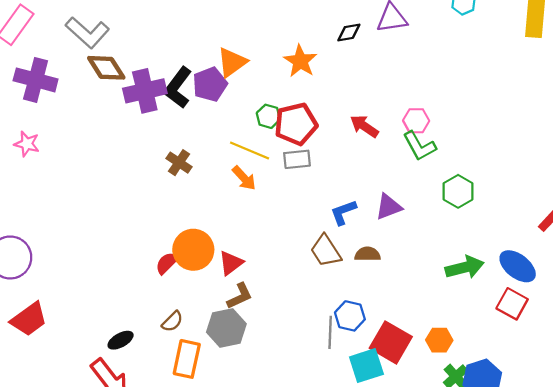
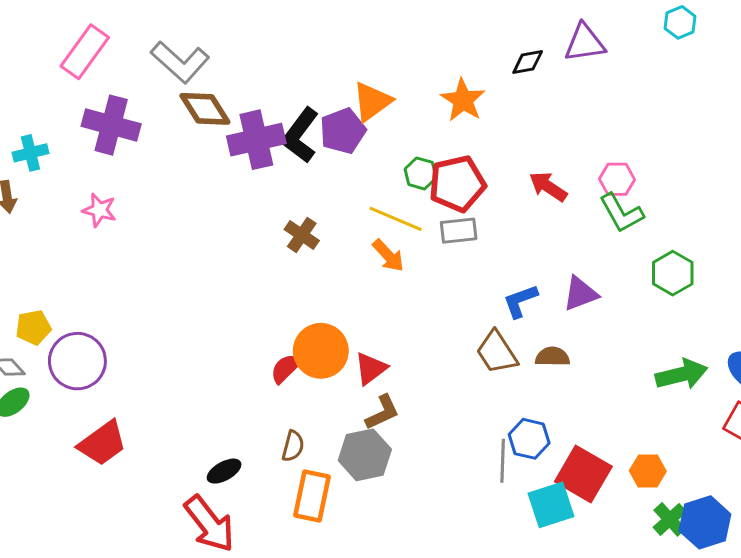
brown semicircle: (172, 321) -> (293, 446), turned -30

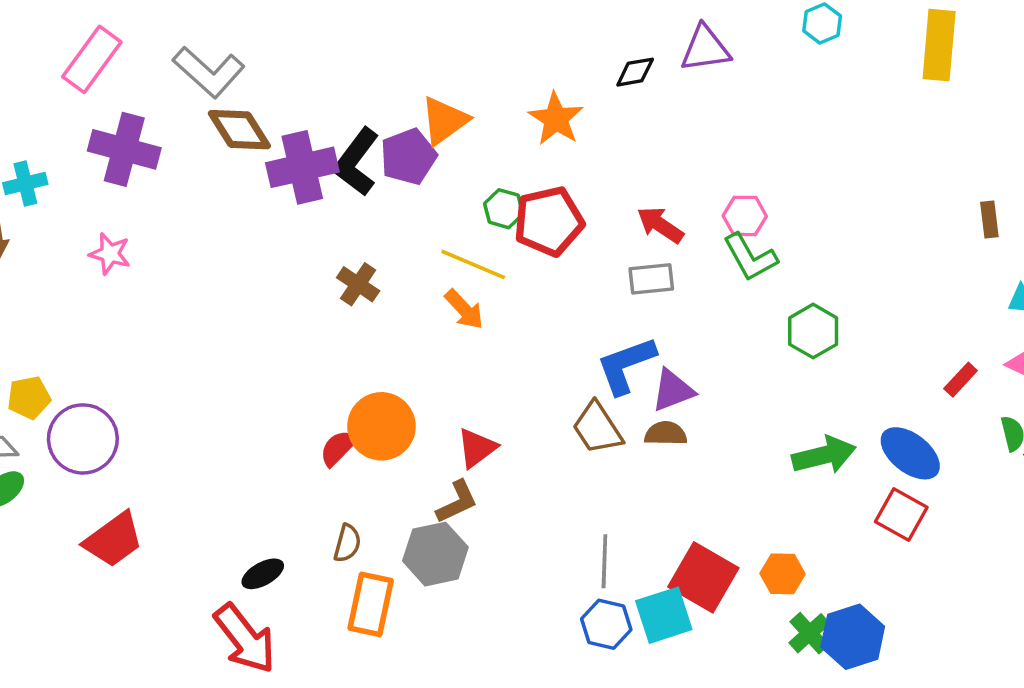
gray rectangle: (459, 231) -> (651, 279), moved
purple triangle: (580, 294) -> (673, 390), moved
blue L-shape: (520, 301) -> (626, 365), size x1.4
red triangle: (371, 368) -> (477, 448), moved
blue hexagon: (529, 439) -> (606, 624), moved

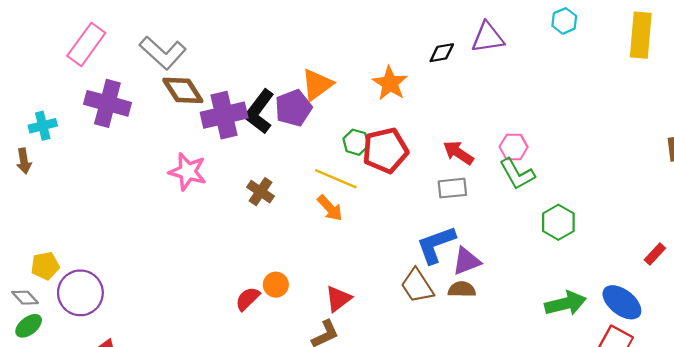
pink star: (110, 254) -> (188, 172), moved, size x1.4
orange circle: (381, 426) -> (276, 285), size x0.6

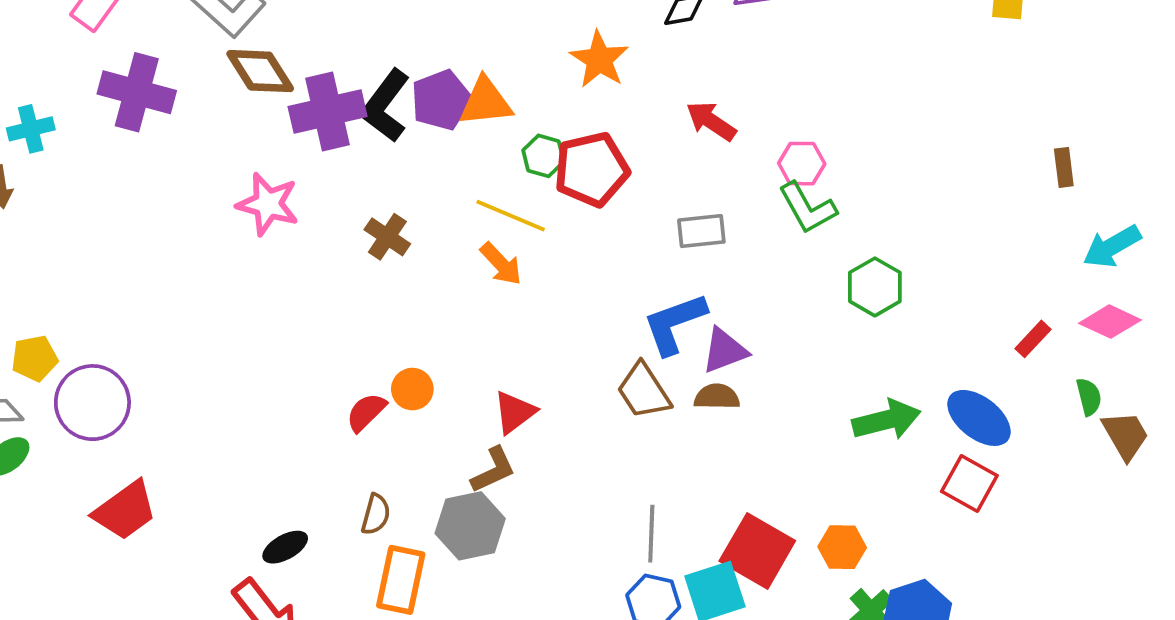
orange triangle: (317, 85) -> (486, 102), moved, turned 30
red arrow: (458, 153) -> (711, 121), moved

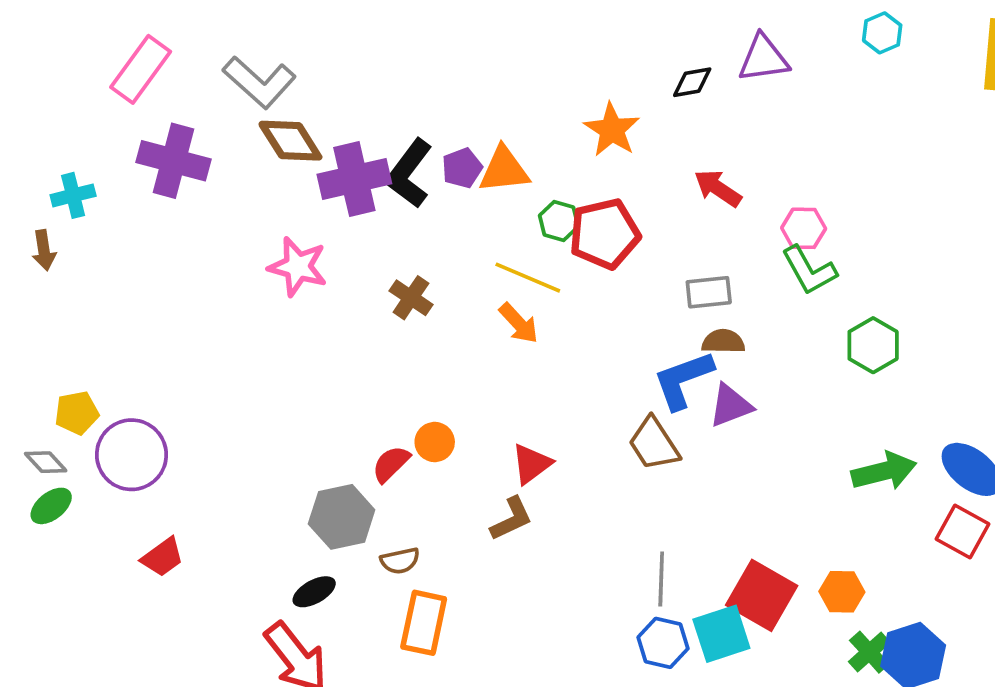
purple pentagon: (441, 100) -> (462, 168), size x0.7
brown semicircle: (717, 397) -> (723, 342), moved
red trapezoid: (125, 510) -> (163, 557), size x0.7
brown semicircle: (376, 514) -> (400, 561), turned 63
gray hexagon: (470, 526) -> (342, 517), moved

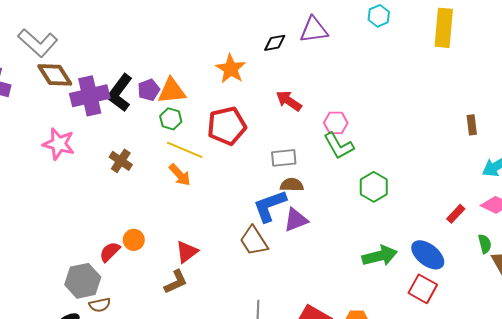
green hexagon: (559, 221) -> (171, 119), moved
brown semicircle: (400, 561) -> (100, 305), moved

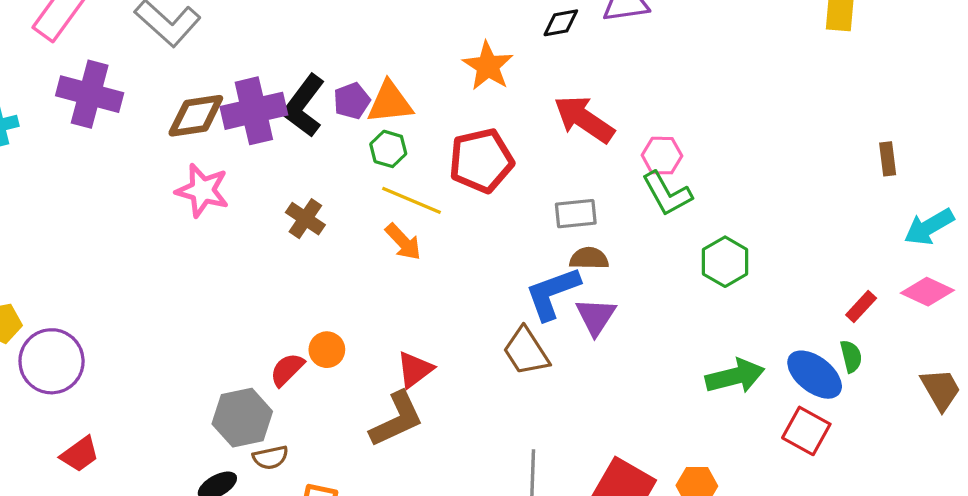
brown diamond: (55, 75) -> (196, 116), moved, turned -66
red arrow: (289, 101) -> (584, 119), size x1.4
purple triangle: (296, 220) -> (596, 316), turned -36
green semicircle: (485, 244) -> (851, 356), moved
brown L-shape: (176, 282) -> (397, 419), size x1.4

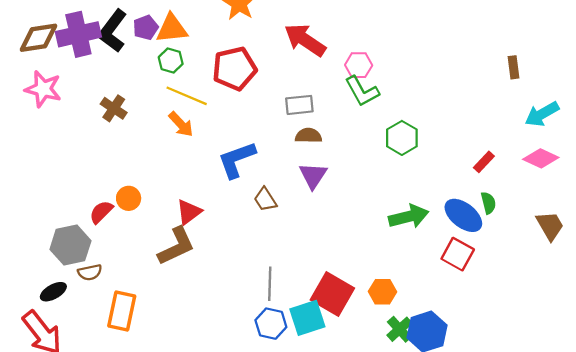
blue L-shape: (552, 293) -> (237, 160), moved
red rectangle: (861, 307) -> (484, 162), moved
brown trapezoid: (526, 351) -> (265, 199), size x0.7

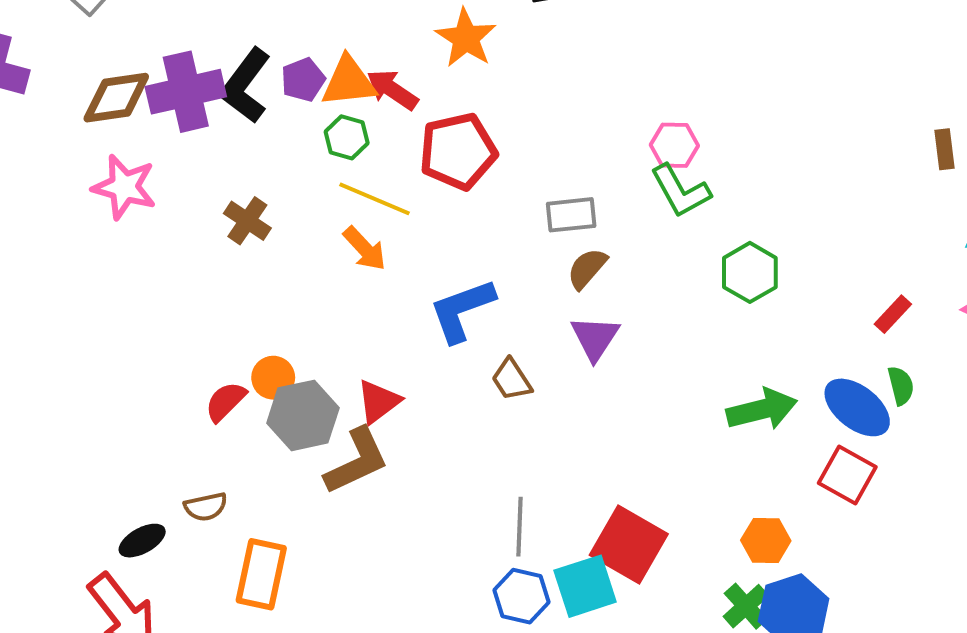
red arrow: (305, 40) -> (392, 90), moved, size x0.7
brown semicircle: (308, 136) -> (587, 268), turned -50
gray hexagon: (70, 245) -> (303, 415), moved
orange hexagon: (383, 292) -> (766, 541), moved

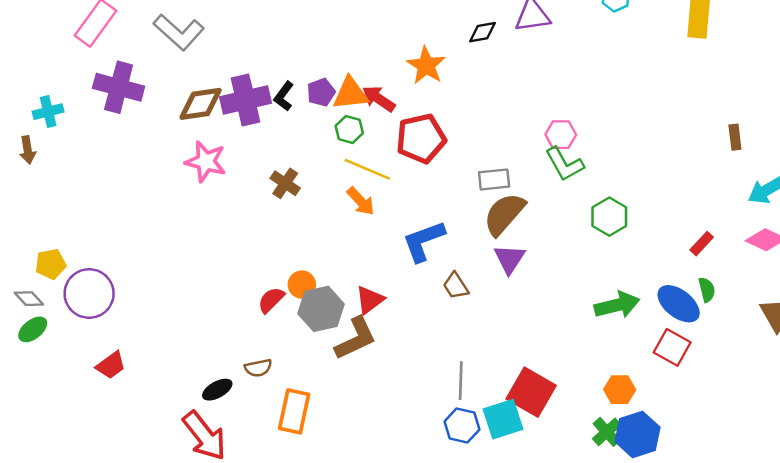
black L-shape: (245, 86) -> (284, 96), size x0.6
brown semicircle: (587, 268) -> (504, 214), size x1.6

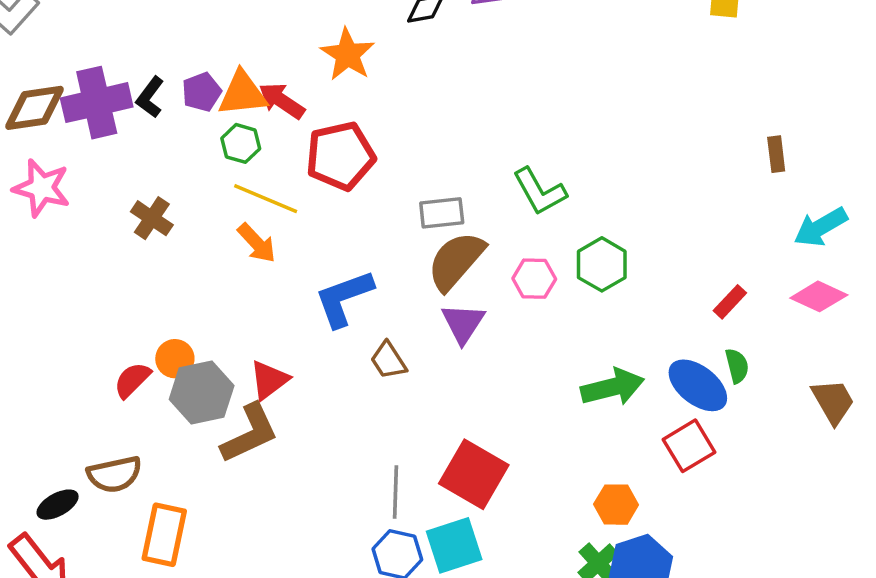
pink hexagon: (561, 135) -> (534, 279), moved
red square: (672, 347) -> (689, 446), turned 30
brown semicircle: (258, 368) -> (114, 474), size x1.4
red square: (531, 392) -> (474, 474), moved

